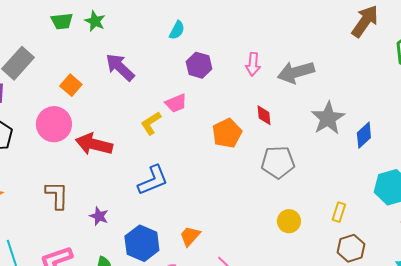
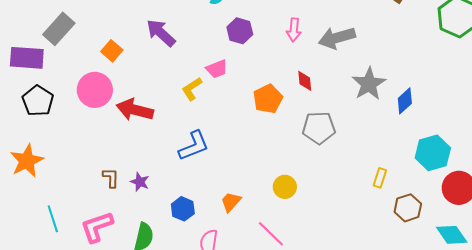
brown L-shape: (57, 195) -> (111, 178), moved, size x0.7
yellow circle: (289, 221) -> (285, 187), moved
blue hexagon: (142, 243) -> (183, 209), size x0.7
brown hexagon: (351, 248) -> (408, 208), moved

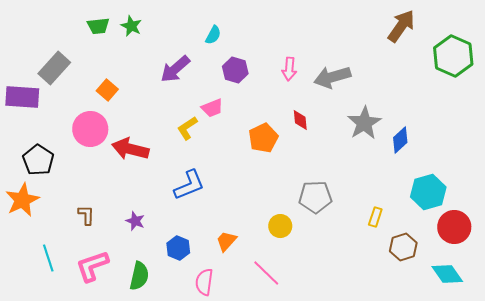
purple arrow: (161, 33) -> (175, 69), moved, turned -84
black pentagon: (38, 101) -> (38, 160), moved
gray pentagon: (319, 128) -> (315, 197), moved
brown L-shape: (111, 178) -> (86, 215), moved

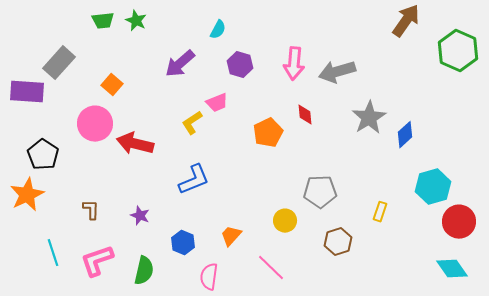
pink arrow: (289, 69) -> (294, 64), size x1.4
brown hexagon: (403, 247) -> (338, 242), moved

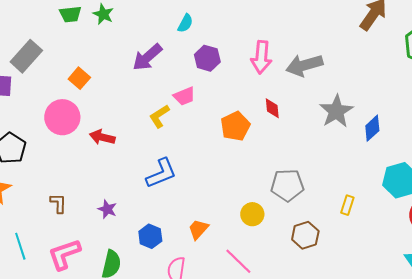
red arrow: (135, 144) -> (102, 137), size x0.7

